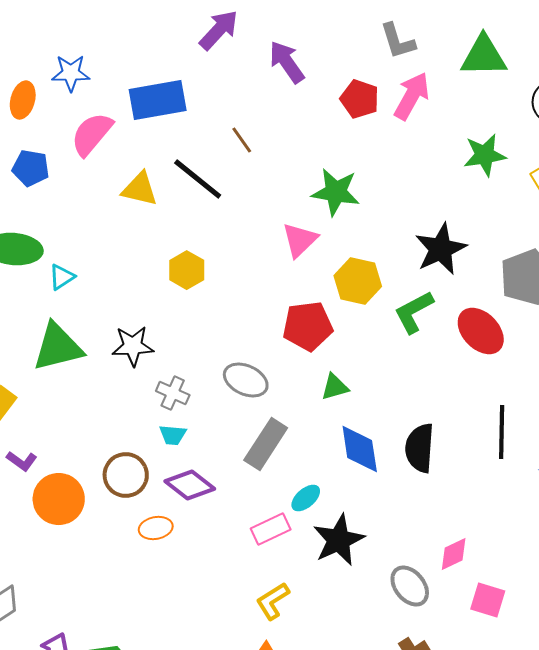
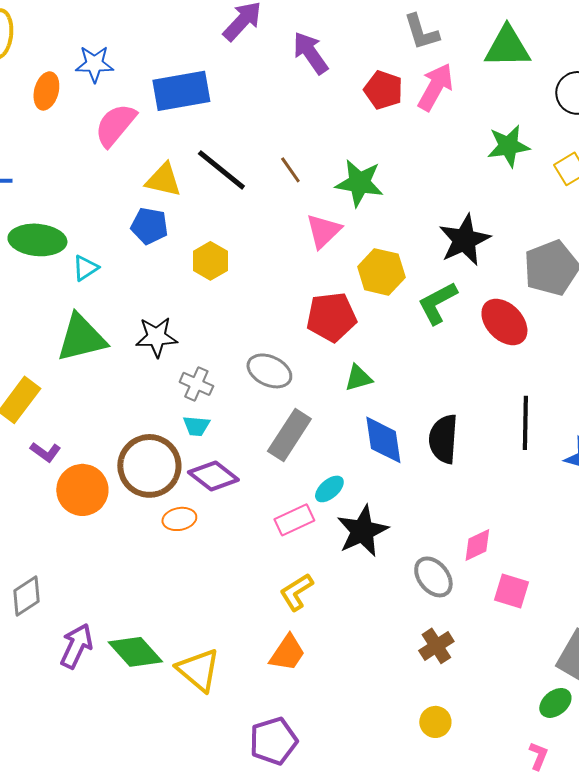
brown line: (242, 140) -> (290, 170), moved
blue pentagon: (31, 168) -> (149, 226), moved
brown circle: (126, 475) -> (149, 466), size x1.4

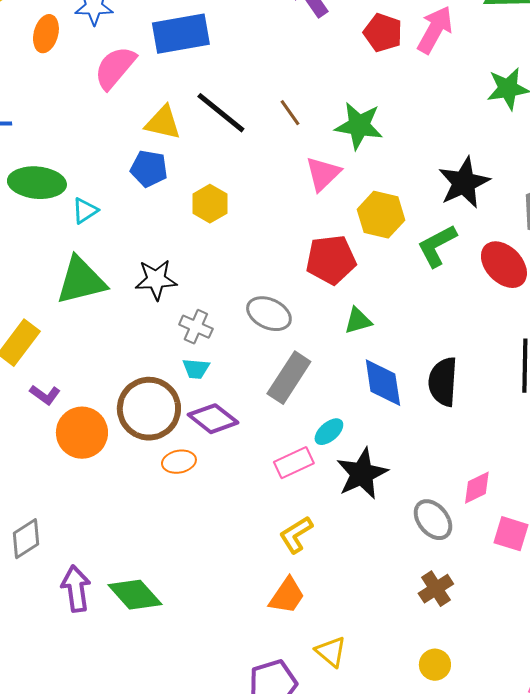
purple arrow: (76, 646) -> (76, 589), turned -33
yellow triangle: (198, 670) -> (331, 652), moved, size x0.7

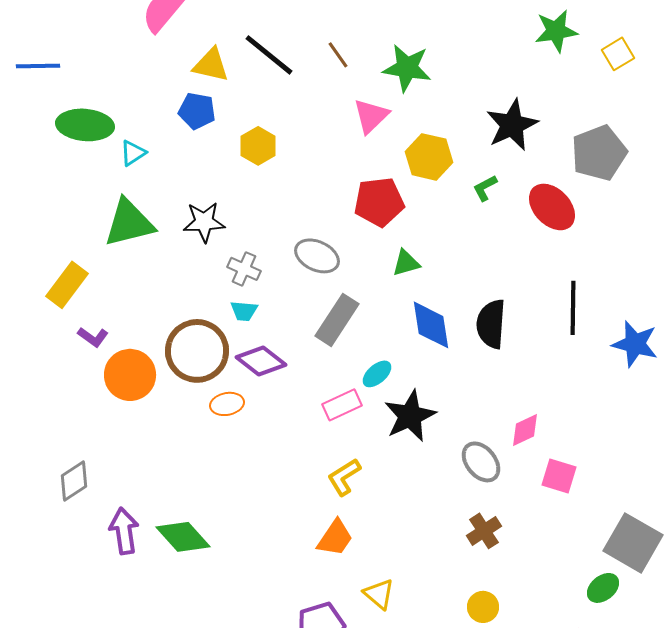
green L-shape: (437, 246) -> (485, 188), size x0.6

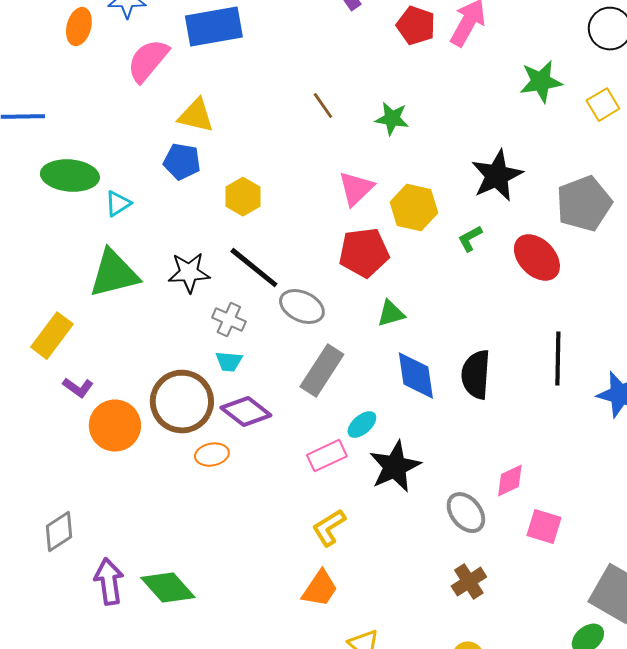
black line: (269, 55) -> (254, 268), moved
green star: (407, 68) -> (392, 119), size x0.7
pink triangle: (371, 116) -> (356, 189), moved

